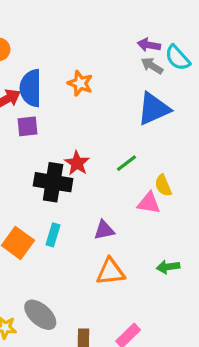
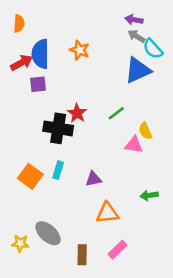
cyan semicircle: (178, 58) -> (153, 49), moved
purple triangle: (104, 230) -> (93, 179), moved
orange triangle: (111, 272) -> (107, 213), moved

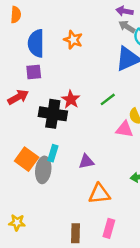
red arrow: (21, 63) -> (18, 97), moved
gray ellipse: (48, 233) -> (43, 170), moved, turned 55
pink rectangle: (117, 250) -> (109, 228), turned -30

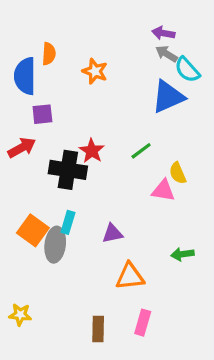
orange semicircle: (16, 15) -> (49, 54), moved
blue semicircle: (36, 43) -> (25, 76), moved

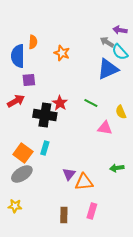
purple arrow: (163, 33) -> (120, 30), moved
green line: (141, 151) -> (91, 103), turned 64
yellow semicircle: (178, 173) -> (121, 112), moved
purple triangle: (112, 233) -> (69, 174), moved, turned -40
gray ellipse: (55, 245) -> (22, 174), moved, turned 50

